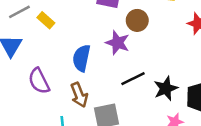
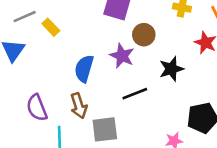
purple semicircle: (39, 81) -> (37, 108), moved
black star: (166, 89) -> (171, 69), moved

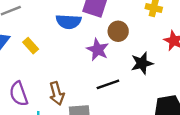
yellow rectangle: (51, 27) -> (31, 46), moved
blue semicircle: (84, 69) -> (69, 22), moved, turned -105

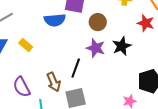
purple star: (98, 50) -> (96, 48), moved
black line: (108, 84) -> (76, 68), moved, turned -42

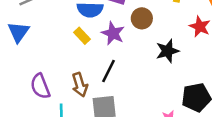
yellow rectangle: (26, 45) -> (82, 36), moved
purple star: (96, 48) -> (113, 33), moved

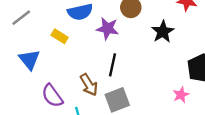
blue triangle: (18, 32) -> (29, 59), moved
yellow rectangle: (82, 36) -> (60, 36), moved

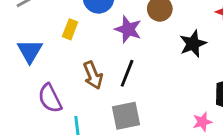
yellow rectangle: (60, 36) -> (70, 29), turned 70
brown arrow: (89, 85) -> (93, 75), moved

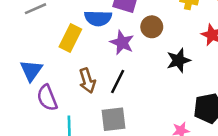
yellow rectangle: (70, 29) -> (70, 38), size x1.5
blue triangle: (30, 51) -> (31, 71), moved

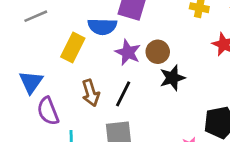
brown circle: (152, 27) -> (158, 52), moved
black star: (179, 60) -> (172, 78), moved

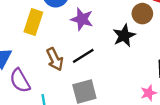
brown circle: (158, 52) -> (142, 14), moved
black line: (123, 94) -> (83, 56), turned 40

